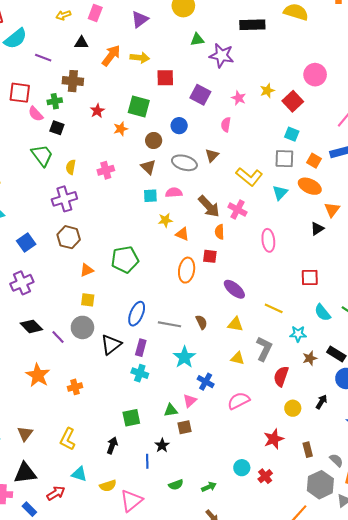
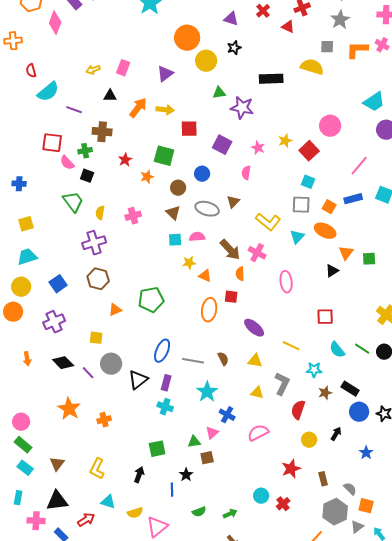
yellow square: (88, 300) -> (96, 338), moved

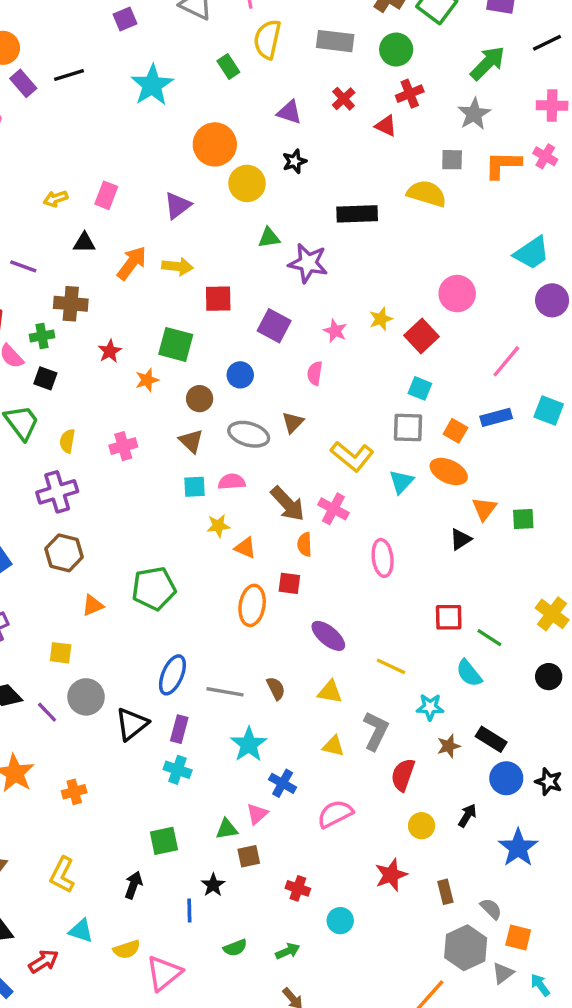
green line: (362, 349) -> (489, 638), moved
blue star: (366, 453) -> (518, 848), size x1.6
red cross: (283, 504) -> (298, 888), moved, turned -32

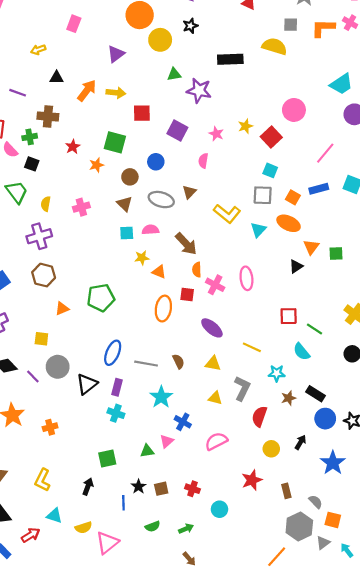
pink rectangle: (106, 195) -> (74, 24), moved
pink cross: (333, 509) -> (215, 285), moved
brown square: (249, 856) -> (161, 489), moved

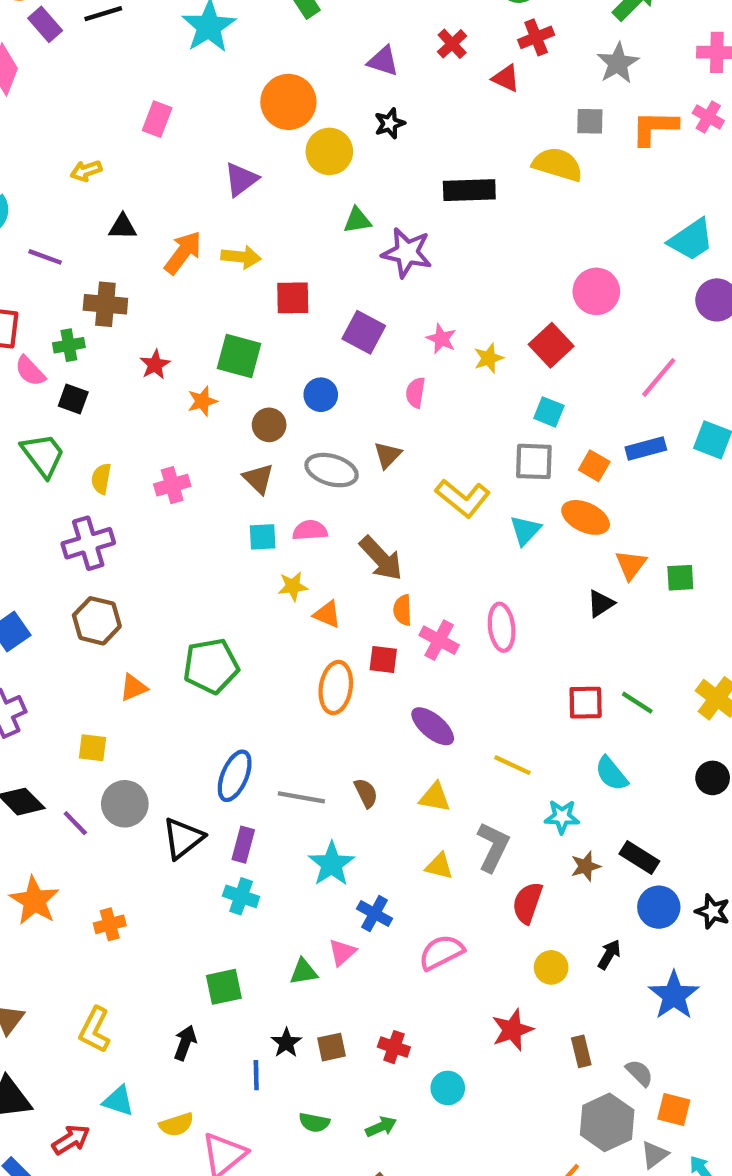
yellow star: (245, 126) -> (489, 358), moved
green line: (314, 329) -> (637, 703), moved
green semicircle: (153, 526) -> (314, 1122), turned 32

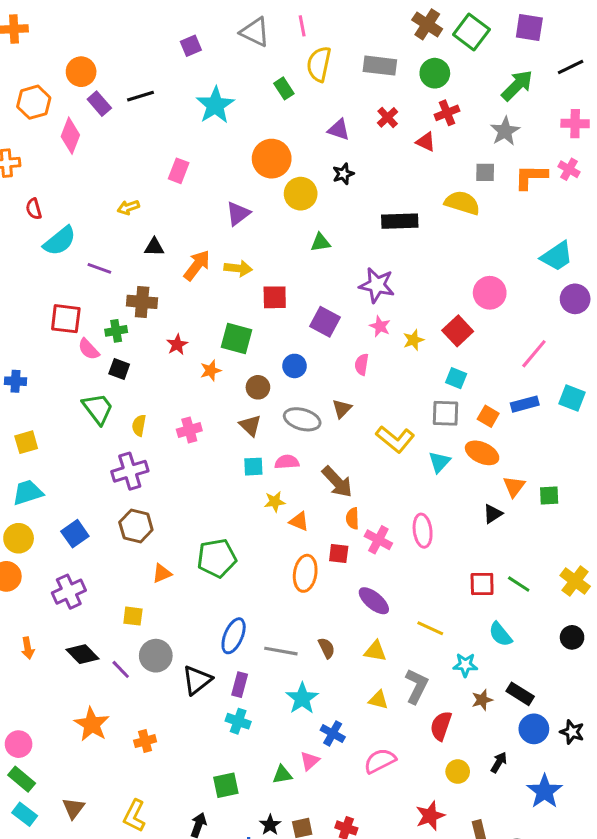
purple star: (407, 253) -> (377, 285), moved

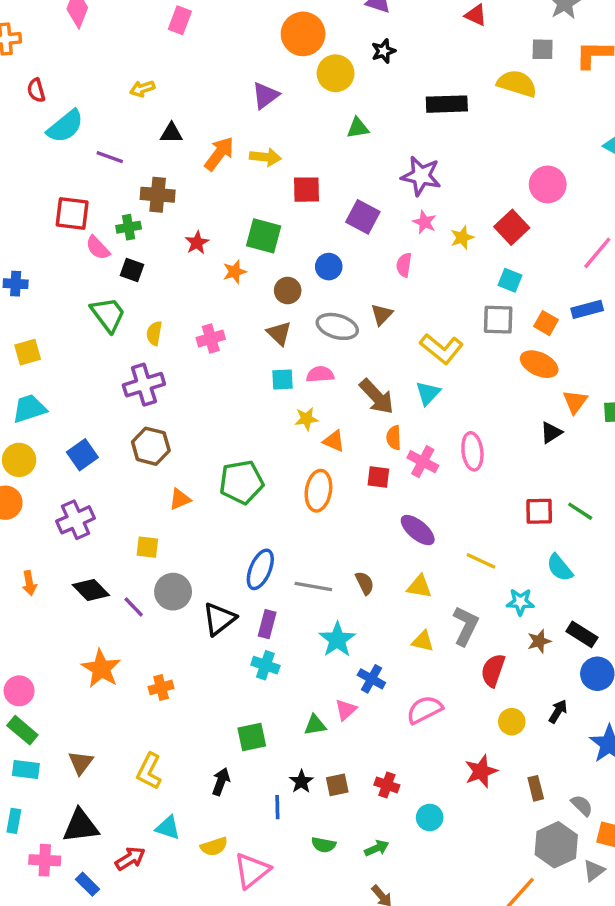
pink rectangle: (179, 171) -> (180, 20), moved
cyan triangle: (439, 462) -> (428, 393), moved
orange ellipse: (305, 573) -> (318, 491), moved
cyan rectangle: (25, 814) -> (26, 770), turned -30

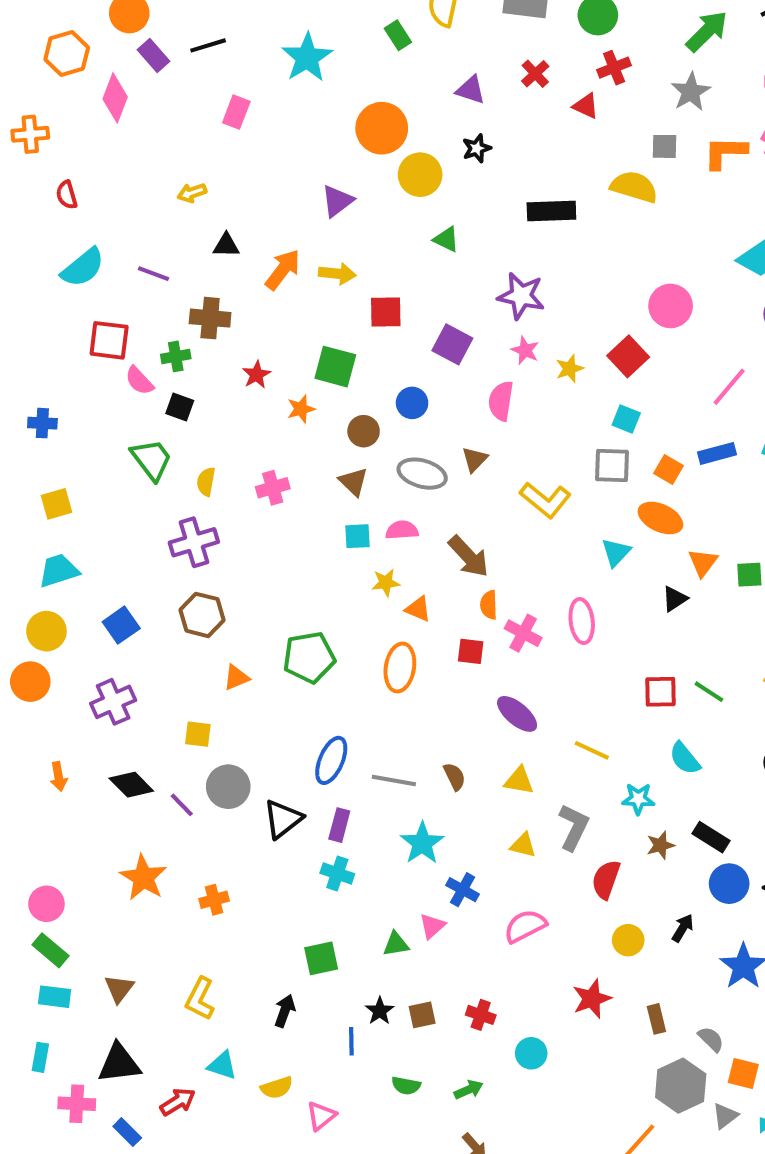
cyan semicircle: (65, 126) -> (83, 268), moved
green triangle: (358, 128) -> (446, 239), turned 35
pink semicircle: (404, 265) -> (501, 401), size x1.4
cyan triangle: (428, 393) -> (616, 552), moved
pink triangle: (252, 870) -> (321, 1116), size x0.7

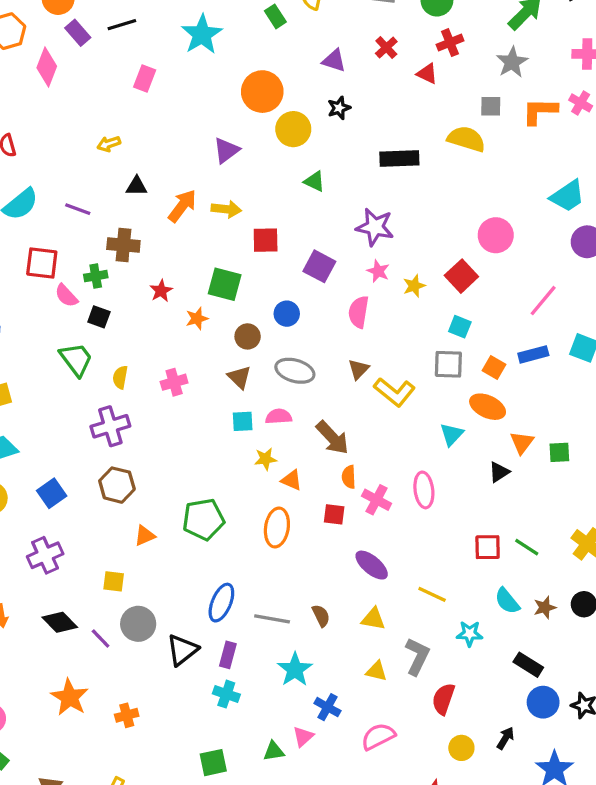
brown triangle: (475, 459) -> (359, 369), moved
brown star: (660, 845) -> (545, 607), moved

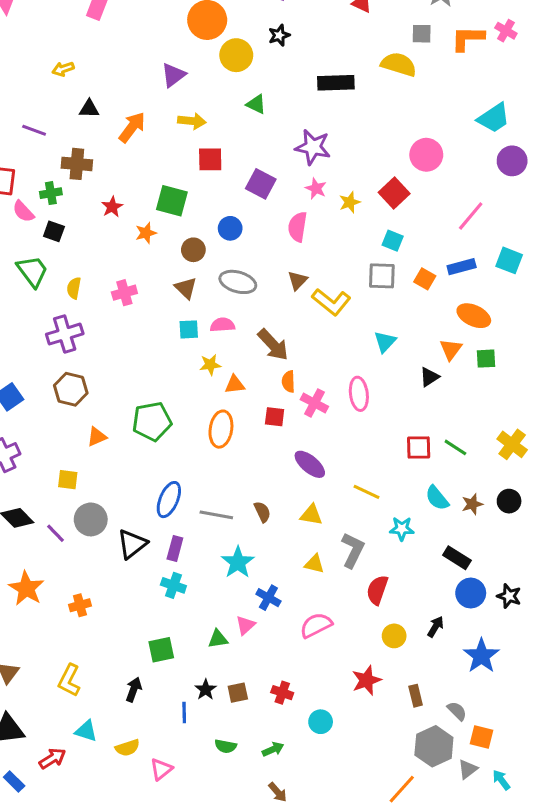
yellow arrow: (226, 209) -> (192, 121), moved
orange ellipse: (488, 407) -> (474, 316), moved
orange triangle: (292, 480) -> (235, 385), turned -30

